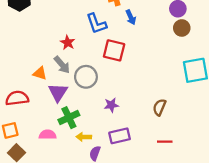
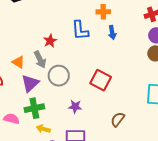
red square: (114, 50) -> (101, 80), moved

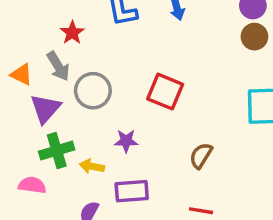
pink semicircle: (11, 119) -> (32, 185), moved
yellow arrow: (43, 129) -> (92, 166), moved

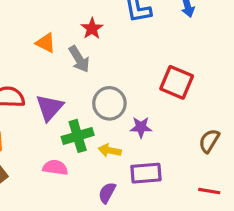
orange triangle: (22, 74) -> (46, 43), moved
gray circle: (93, 91) -> (109, 103), moved
purple triangle: (45, 109) -> (49, 108), moved

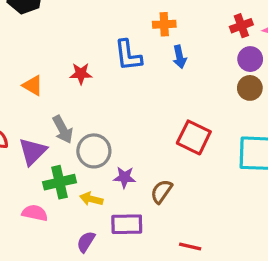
red star: (92, 28) -> (81, 74), turned 30
gray arrow: (79, 59) -> (63, 129), moved
red square: (177, 82) -> (194, 137), moved
brown semicircle: (209, 141) -> (161, 191), moved

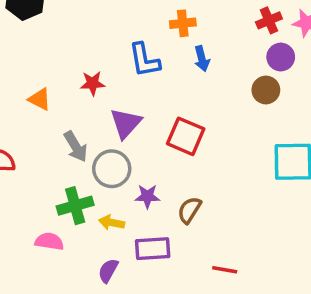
brown circle: (250, 88) -> (266, 90), moved
red square: (194, 137) -> (186, 136), moved
purple triangle: (33, 151) -> (126, 123), moved

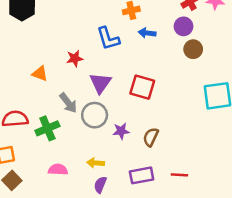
purple circle: (281, 57) -> (184, 26), moved
blue arrow: (202, 59) -> (147, 33), turned 119
green cross: (75, 206) -> (47, 128), moved
yellow arrow: (112, 222) -> (96, 163), moved
purple rectangle: (153, 249) -> (142, 175), moved

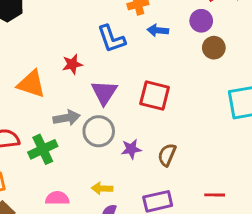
orange triangle: (40, 74) -> (31, 84), size x1.5
gray arrow: (68, 103) -> (67, 118), turned -60
red line: (179, 175) -> (215, 195), moved

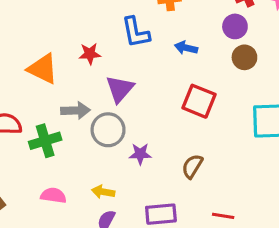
blue arrow: (158, 30) -> (186, 48), moved
red square: (155, 95) -> (199, 101), moved
brown semicircle: (167, 155) -> (192, 166), moved

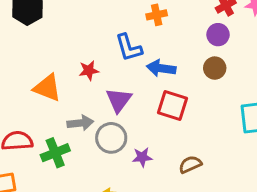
blue arrow: (186, 48) -> (161, 68), moved, size x1.4
brown circle: (244, 57) -> (215, 68), moved
red square: (199, 101) -> (172, 106), moved
brown semicircle: (192, 166) -> (190, 164), turned 40

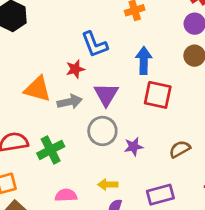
blue L-shape: (129, 48) -> (94, 44), moved
blue arrow: (161, 68) -> (144, 61), turned 88
gray arrow: (80, 123) -> (70, 102), moved

